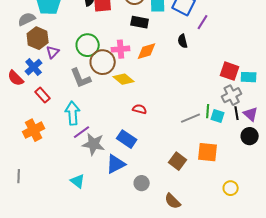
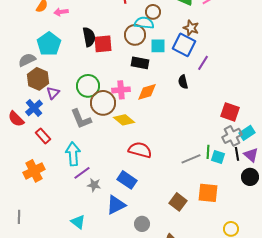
cyan rectangle: (249, 77) -> (247, 133), moved, turned -35
red semicircle: (140, 109) -> (140, 150), size x1.6
gray star: (94, 144) -> (94, 185), size x0.6

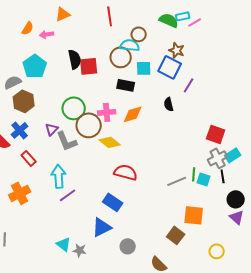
purple triangle: (53, 93) -> (52, 129), moved
purple triangle: (251, 155) -> (237, 217), moved
gray star: (94, 185) -> (80, 250), moved
brown square: (178, 202) -> (176, 235), moved

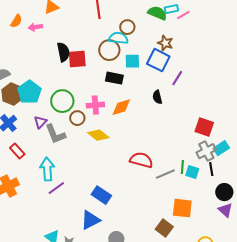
cyan pentagon: (35, 66) -> (29, 92), moved
brown circle: (89, 125) -> (77, 118), size x0.6
red semicircle: (126, 172) -> (141, 160), moved

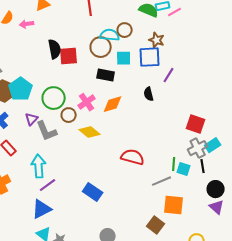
brown circle: (127, 27) -> (125, 30), moved
blue square: (158, 60) -> (150, 57), turned -30
pink cross: (95, 105) -> (87, 102), turned -30
gray line: (165, 174) -> (162, 181), moved
blue triangle: (90, 220) -> (42, 209), moved

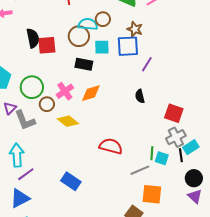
black semicircle: (149, 94) -> (140, 96), moved
cyan rectangle: (213, 145) -> (191, 147), moved

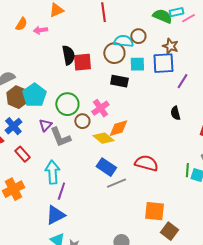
orange diamond: (91, 93) -> (118, 128), moved
gray line: (140, 170) -> (116, 183), moved
purple line: (26, 174) -> (61, 191), turned -36
blue rectangle: (71, 181) -> (106, 167), moved
orange square: (152, 194) -> (154, 211), moved

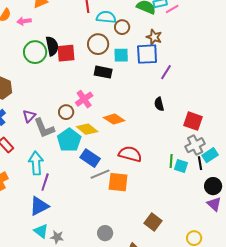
cyan semicircle: (123, 41) -> (106, 17), moved
cyan pentagon: (34, 95) -> (69, 140), moved
green circle: (67, 104) -> (35, 52), moved
orange diamond: (118, 128) -> (114, 119), moved, turned 50
orange square: (154, 211) -> (118, 182), moved

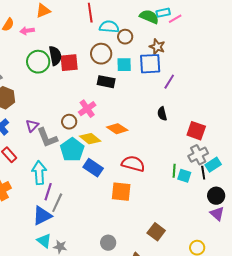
gray line: (100, 174) -> (57, 203), moved, turned -42

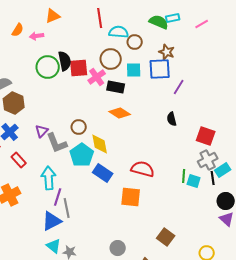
pink line: (175, 19) -> (202, 24), moved
pink cross: (87, 109) -> (97, 77), moved
orange diamond: (117, 129) -> (120, 113), moved
yellow diamond: (90, 139) -> (100, 144), turned 40
gray line: (57, 203) -> (67, 208), turned -36

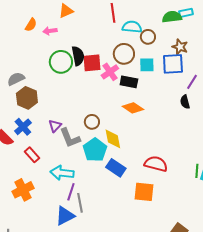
green semicircle: (159, 22) -> (172, 17), turned -30
black semicircle: (172, 119) -> (185, 102), moved
cyan arrow: (49, 178) -> (62, 173), turned -80

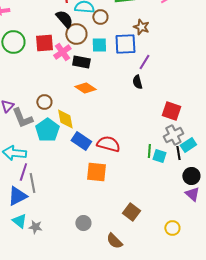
brown star: (180, 47) -> (141, 27), moved
black semicircle: (78, 56) -> (64, 19), moved, turned -30
blue rectangle: (116, 168) -> (81, 141), moved

